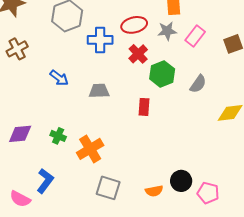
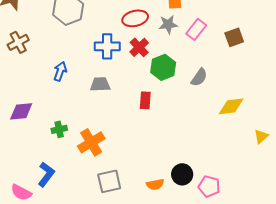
blue cross: (100, 40) -> (107, 46), moved
blue arrow: (59, 78) -> (60, 71), turned -108
purple diamond: (20, 134) -> (21, 111), moved
green cross: (58, 136) -> (59, 129), turned -35
gray square: (108, 188) -> (109, 181), turned -30

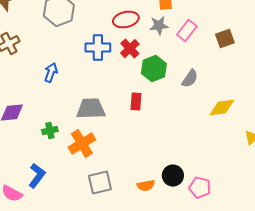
gray trapezoid: (100, 84) -> (91, 109), moved, size x1.4

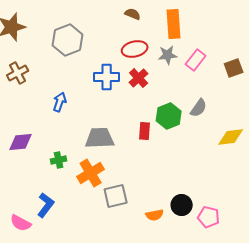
green hexagon: (154, 69) -> (169, 116), moved
gray square: (100, 183) -> (116, 196), moved

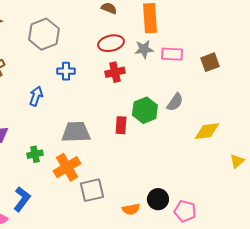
pink rectangle: (196, 60) -> (172, 54), turned 55
blue cross: (107, 77) -> (66, 71), moved, size x0.7
red cross: (139, 78) -> (115, 72), turned 30

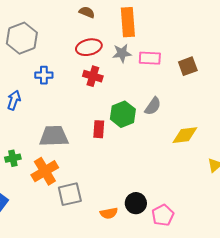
red cross: (115, 72) -> (93, 76), turned 30
pink pentagon: (185, 211) -> (163, 215), turned 30

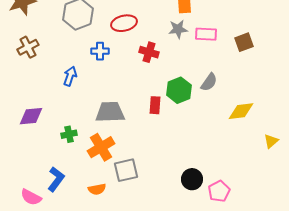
red ellipse: (89, 47) -> (124, 23), moved
orange semicircle: (109, 213) -> (97, 189), moved

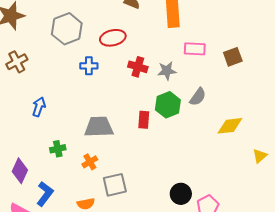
gray star: (178, 29) -> (167, 71), moved
blue arrow: (70, 76) -> (39, 107), moved
purple diamond: (31, 116) -> (20, 171), moved, turned -60
orange cross: (101, 147) -> (90, 162), size x0.6

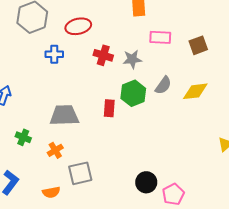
yellow diamond: (230, 126) -> (195, 91), moved
green cross: (58, 149) -> (23, 137), turned 35

